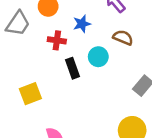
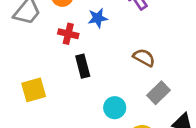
brown semicircle: (123, 38) -> (144, 58), moved
cyan circle: (98, 57) -> (115, 108), moved

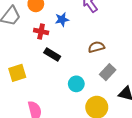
brown semicircle: (144, 58) -> (96, 47), turned -42
black rectangle: (83, 66) -> (52, 55), turned -42

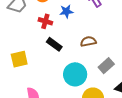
brown semicircle: (96, 47) -> (88, 41), moved
cyan circle: (76, 84) -> (75, 74), size x1.5

